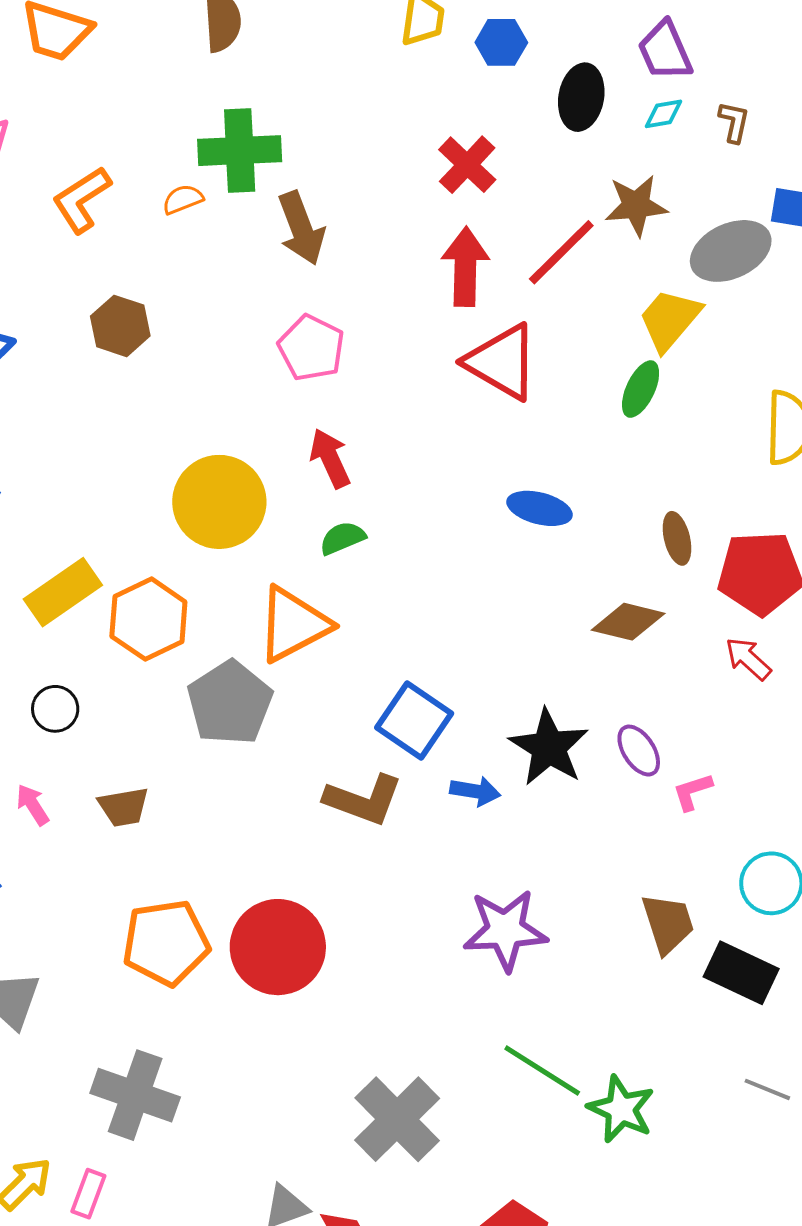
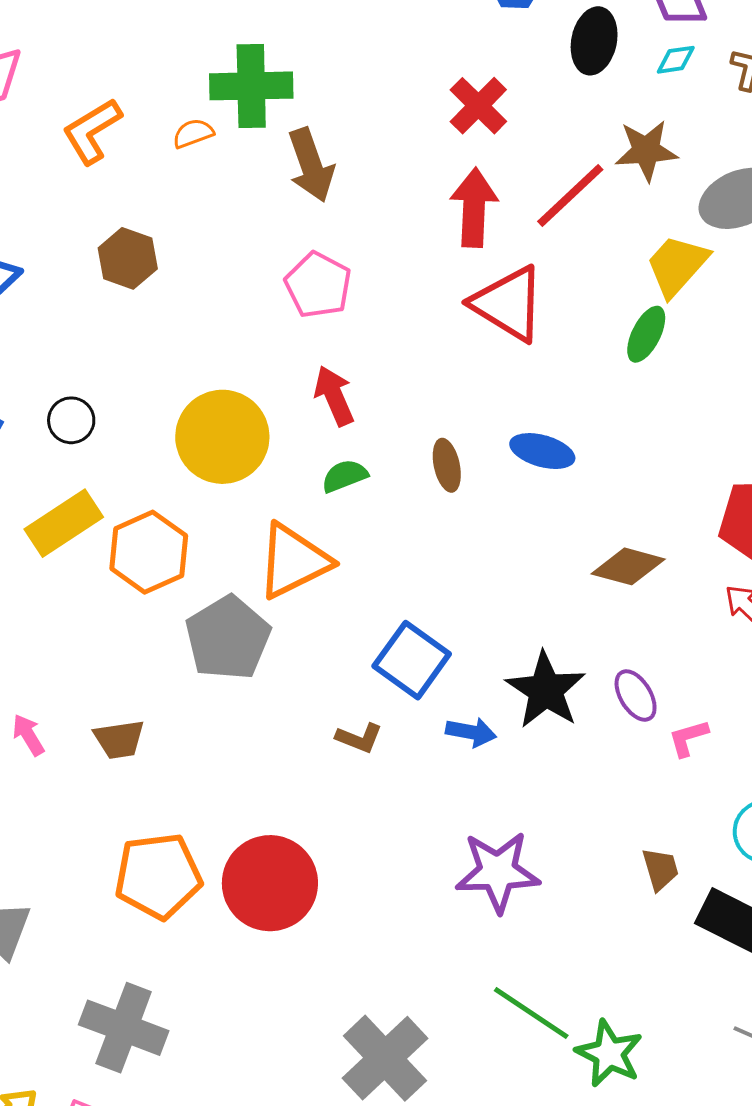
brown ellipse: (677, 538) -> (447, 465), moved
black circle: (55, 709) -> (71, 420), moved
brown L-shape: (363, 800) -> (359, 738), size x0.6
brown trapezoid: (668, 923) -> (660, 869), size x0.7

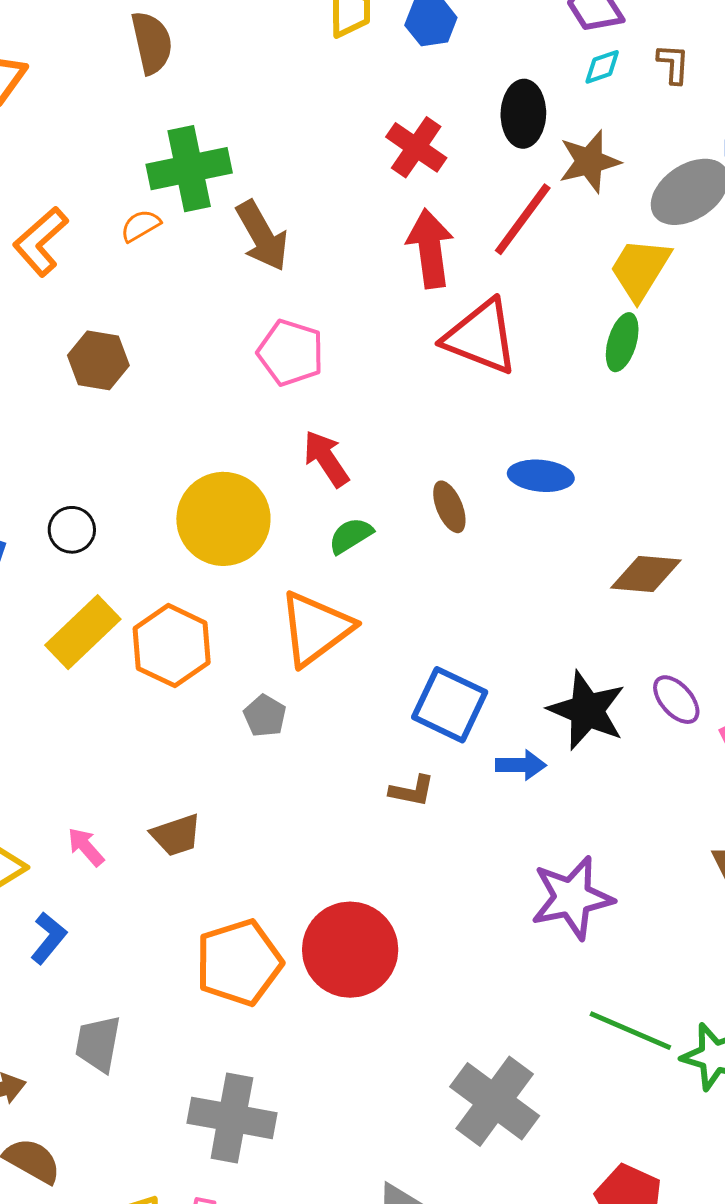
black ellipse: (594, 41) -> (523, 114), moved
gray pentagon: (228, 638) -> (265, 716), size x0.5

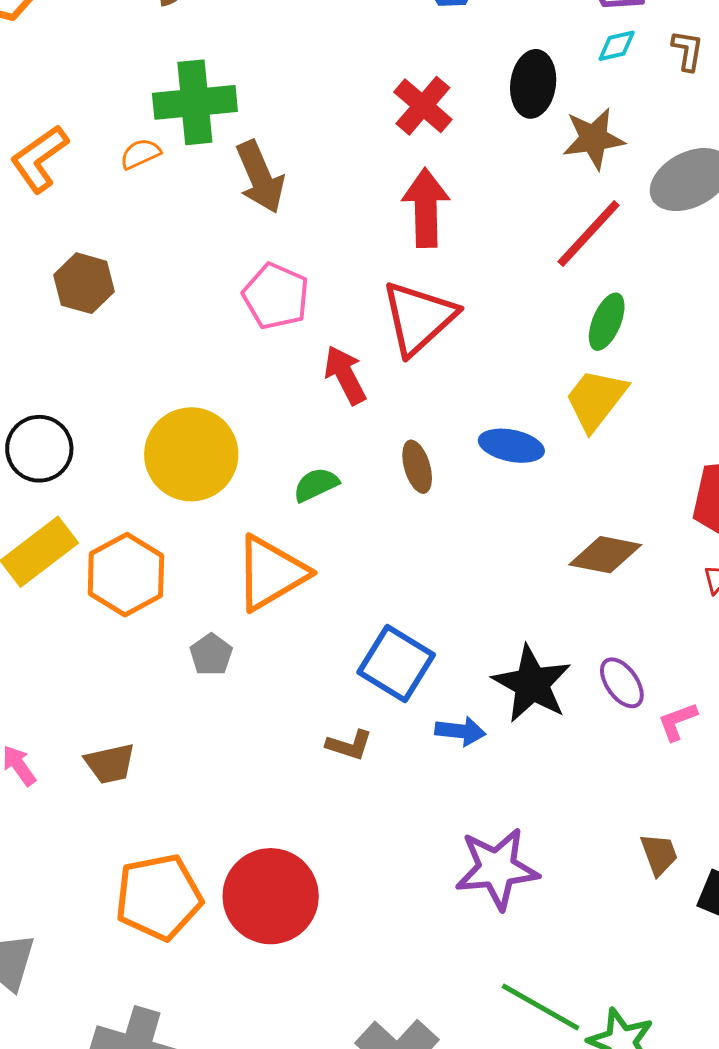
red line: (523, 219) -> (589, 233), moved
yellow trapezoid: (640, 269) -> (596, 400), moved
red triangle: (481, 337) -> (419, 318), moved, turned 50
red arrow: (326, 459) -> (345, 375), moved
black circle: (72, 530) -> (39, 449), size x1.4

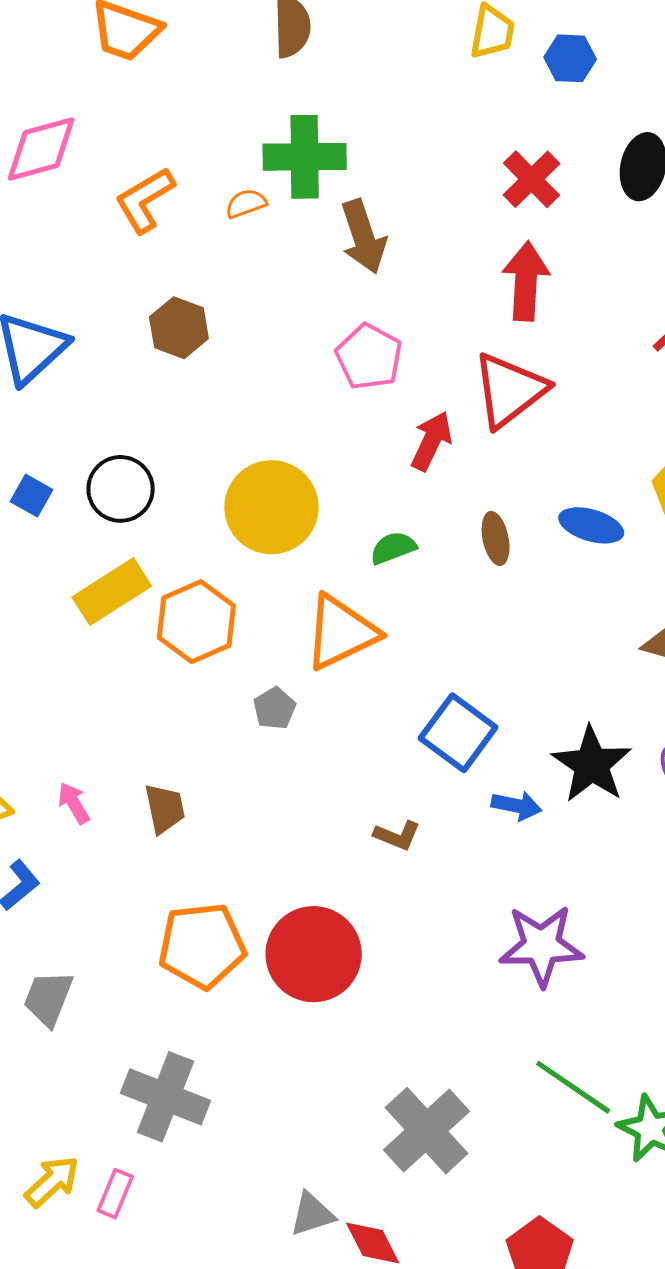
red arrow: (345, 375) -> (431, 441), turned 48
brown L-shape: (349, 745) -> (397, 835), moved
brown trapezoid: (110, 763) -> (165, 808), turned -94

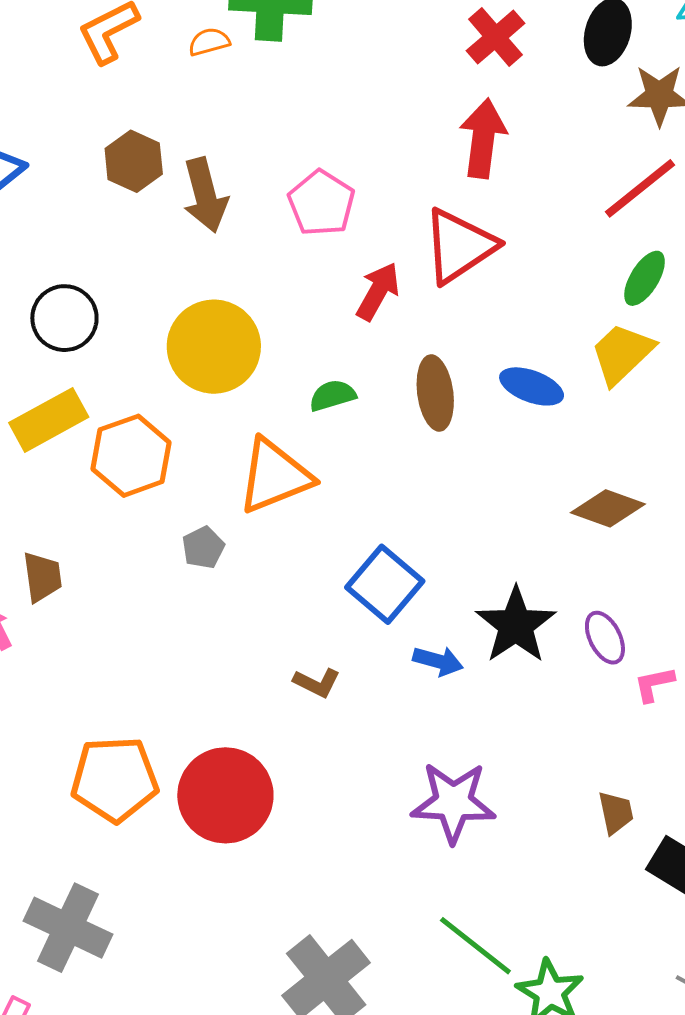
brown arrow: (363, 237) -> (205, 195), moved
brown ellipse: (496, 538) -> (435, 393), size x1.4
brown trapezoid: (165, 808) -> (42, 577), moved

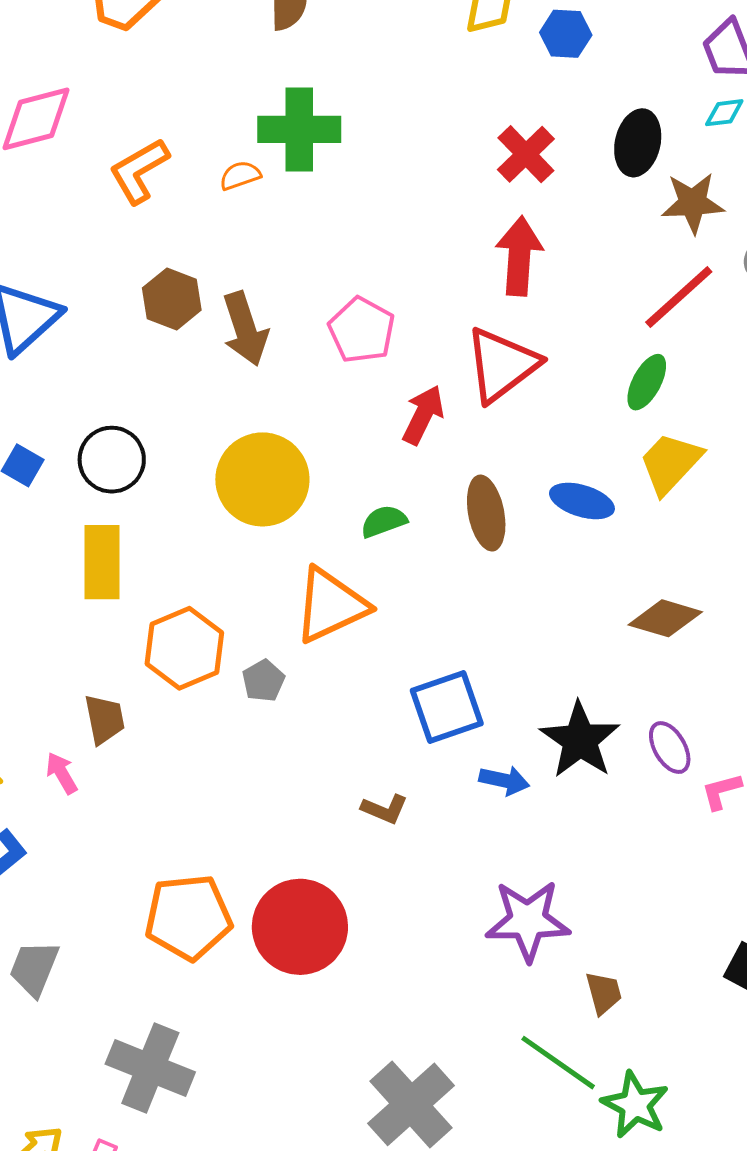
green ellipse: (645, 278) -> (647, 382), moved
yellow rectangle: (49, 420) -> (102, 562), turned -58
orange hexagon: (131, 456) -> (184, 648), moved
blue square: (385, 584) -> (447, 707), turned 34
brown trapezoid: (616, 813) -> (604, 993), moved

